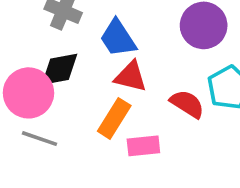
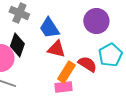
black diamond: (59, 69) -> (17, 45), turned -60
orange rectangle: (114, 118) -> (66, 72), moved

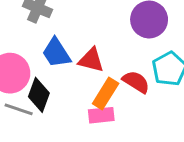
blue trapezoid: (49, 28) -> (56, 53), moved
black diamond: (17, 45) -> (39, 95), moved

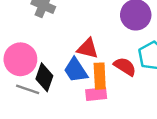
blue trapezoid: (56, 53) -> (76, 70), moved
orange rectangle: (106, 93) -> (100, 76), turned -35

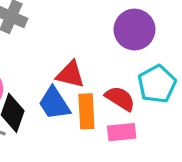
pink rectangle: (96, 94) -> (122, 132), moved

